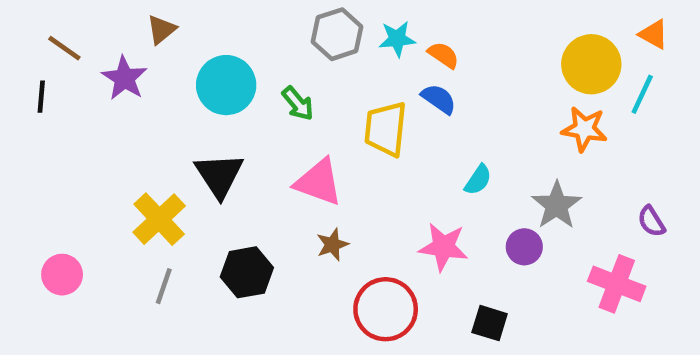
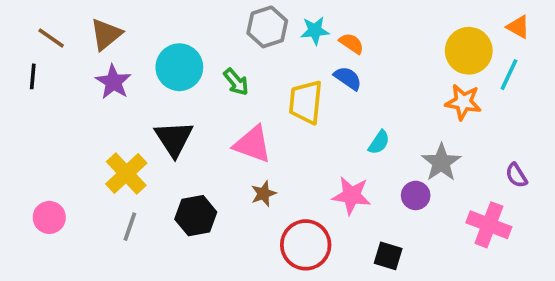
brown triangle: (161, 30) -> (106, 34), moved, size x1.4
purple star: (124, 78) -> (113, 82), moved

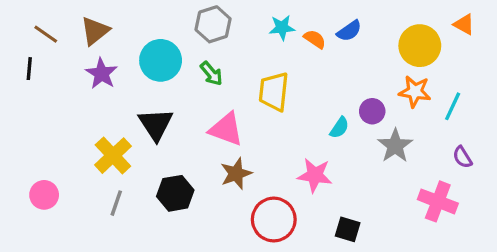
gray hexagon: (267, 27) -> (213, 24), moved
cyan line: (509, 75) -> (453, 106), moved
blue semicircle: (348, 78) -> (349, 31), moved, turned 110
brown star: (264, 194) -> (236, 174), size x1.4
purple circle: (416, 195) -> (372, 111), moved

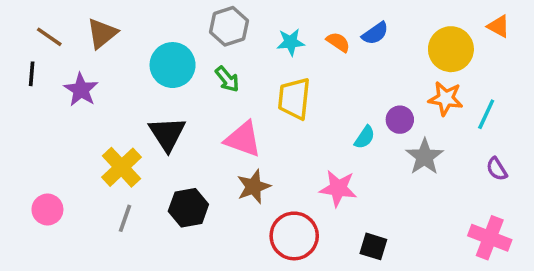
cyan star: (282, 28) -> (291, 42), moved
purple star: (102, 74) -> (81, 90), moved
pink cross: (438, 201) -> (490, 238), moved

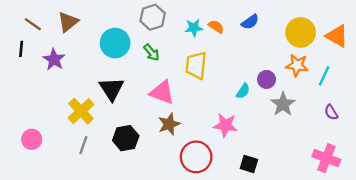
orange triangle: (499, 26) -> (337, 36), moved, size x1.5
orange semicircle: (338, 42) -> (216, 27), moved

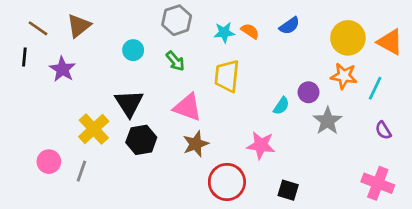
cyan circle: (115, 43) -> (133, 50), size x0.6
black hexagon: (126, 138) -> (141, 140), moved
pink circle: (32, 139) -> (49, 162), moved
gray line: (83, 145) -> (81, 171), moved

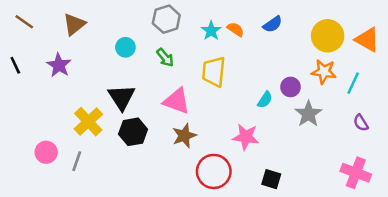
brown line: (38, 28) -> (24, 22), moved
cyan star: (224, 32) -> (211, 31), turned -30
black line: (24, 57) -> (15, 65), moved, turned -30

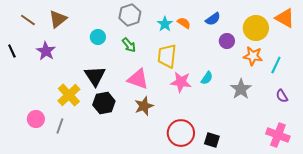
brown line: (24, 22) -> (28, 20), moved
orange triangle: (367, 40) -> (285, 18), moved
purple circle: (290, 87) -> (227, 41), moved
pink star: (246, 137) -> (181, 82), moved
red circle: (214, 171) -> (181, 133), moved

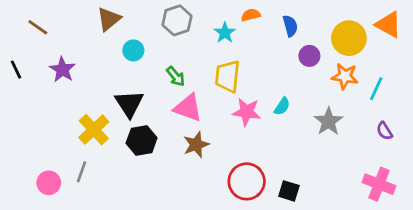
brown triangle: (58, 19) -> (109, 19), moved
blue semicircle: (213, 19) -> (290, 26), turned -70
orange semicircle: (184, 23) -> (251, 15), moved, turned -48
green arrow: (129, 45) -> (176, 76), moved
pink circle: (36, 119) -> (49, 183), moved

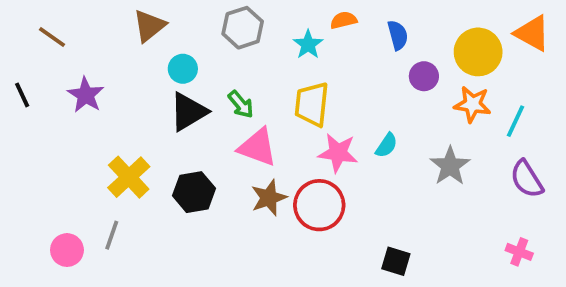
black triangle: (129, 104) -> (188, 112), moved, turned 32
purple semicircle: (384, 131) -> (527, 179), size x1.5
red circle: (247, 181) -> (319, 205), moved
pink cross: (379, 184) -> (519, 252), size x0.6

